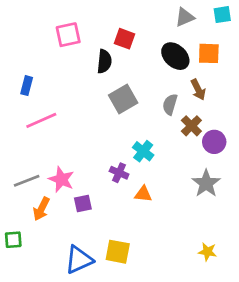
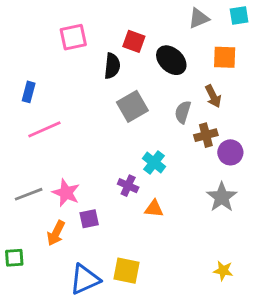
black ellipse: (175, 56) -> (171, 60), moved
brown cross: (191, 126) -> (206, 135), turned 30
orange arrow: (41, 209) -> (56, 233), moved

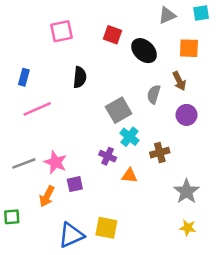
black semicircle: (112, 66) -> (80, 77), moved
gray square: (132, 106) -> (119, 110), moved
brown cross: (206, 135) -> (160, 153), moved
purple circle: (230, 152) -> (186, 115), moved
gray star: (222, 197) -> (186, 191), moved

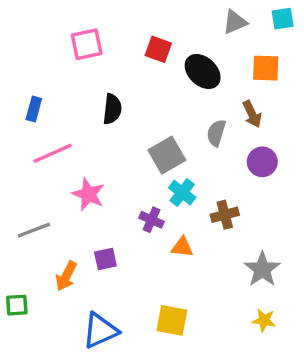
pink star: (55, 162) -> (88, 194), moved
yellow square: (106, 228) -> (172, 320), moved

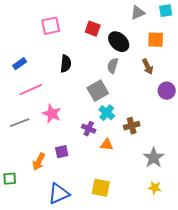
blue rectangle: (34, 109) -> (20, 64), turned 40
gray semicircle: (216, 133) -> (113, 66), moved
purple circle: (262, 162) -> (167, 91), moved
gray line: (34, 230) -> (20, 123), moved

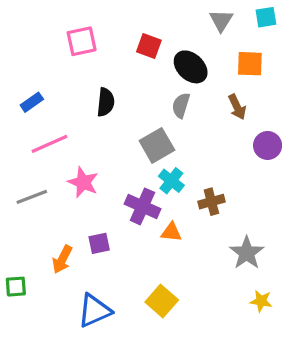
gray triangle: (138, 13) -> (221, 20), turned -35
purple cross: (89, 129) -> (142, 206), size x1.5
yellow square: (101, 188) -> (162, 301), turned 30
yellow star: (155, 188) -> (261, 301), moved

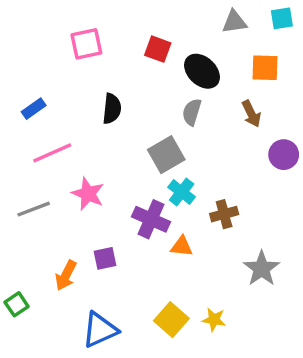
gray triangle: (221, 20) -> (234, 22), turned 50
green square: (16, 287) -> (17, 304), turned -30
yellow star: (261, 301) -> (214, 320), moved

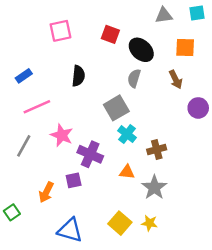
gray line: (34, 209) -> (24, 146), turned -40
purple cross: (151, 219) -> (90, 154), moved
gray star: (262, 269) -> (154, 187), moved
blue triangle: (100, 330) -> (70, 230), turned 40

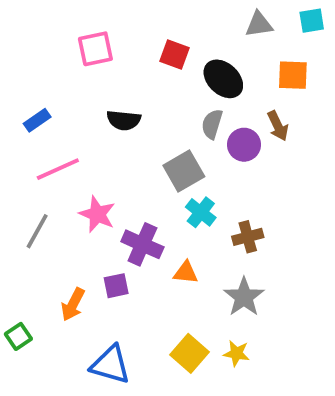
black semicircle: (78, 76) -> (124, 120), turned 90
purple circle: (198, 108) -> (244, 145), moved
orange triangle: (127, 172) -> (186, 273), moved

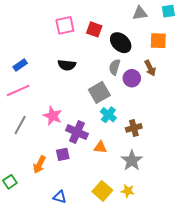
pink square: (95, 49) -> (65, 25), moved
pink line: (58, 169) -> (18, 90), moved
blue triangle: (110, 365) -> (60, 197), size x0.6

